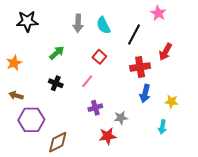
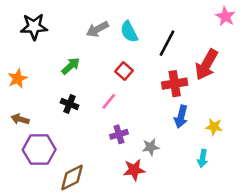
pink star: (158, 13) -> (225, 16), moved
gray arrow: (78, 23) -> (97, 29), turned 60
red arrow: (165, 52) -> (206, 65), size x1.4

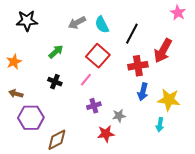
red square: (124, 71) -> (98, 56), size x1.6
yellow star: (214, 127) -> (169, 100), size x1.6

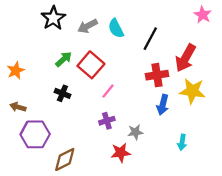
black star: (27, 21) -> (53, 18), moved, turned -30
red square: (98, 56) -> (91, 65), moved
pink line: (86, 80) -> (108, 91), moved
yellow star: (169, 100) -> (192, 91), moved

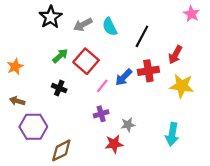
red arrow: (186, 58) -> (175, 55), size x0.7
blue arrow: (163, 105) -> (124, 77), moved, turned 30
cyan arrow: (182, 142) -> (172, 134), size x1.5

